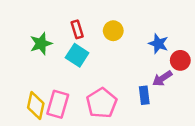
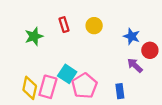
cyan square: (77, 55) -> (67, 74), moved
purple arrow: (162, 78) -> (135, 65), turned 77
blue rectangle: (144, 95) -> (120, 91), moved

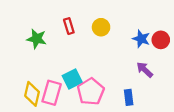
green star: (34, 36) -> (37, 39), turned 30
red circle: (150, 50) -> (161, 40), moved
cyan square: (67, 74) -> (72, 79), turned 30

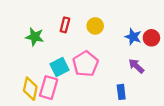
red rectangle: (69, 26) -> (65, 25), turned 32
cyan square: (72, 79) -> (59, 67), moved
pink pentagon: (91, 92) -> (85, 64), moved

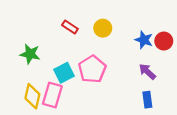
red rectangle: (65, 25) -> (70, 27), turned -72
green star: (35, 37) -> (30, 54), moved
blue rectangle: (121, 92) -> (147, 100), moved

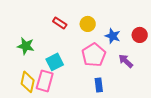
blue star: (144, 40) -> (113, 36), moved
pink pentagon: (92, 69) -> (94, 55), moved
blue rectangle: (147, 100) -> (99, 85), moved

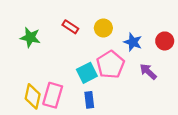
green star: (26, 46) -> (30, 37), moved
cyan square: (55, 62) -> (87, 73), moved
blue rectangle: (99, 85) -> (89, 100), moved

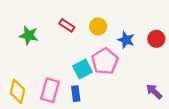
purple arrow: (148, 72) -> (154, 91), moved
yellow diamond: (33, 96) -> (18, 91), moved
blue rectangle: (89, 100) -> (76, 94), moved

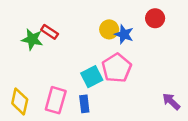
red rectangle: (67, 25) -> (50, 32), moved
red circle: (156, 39) -> (155, 18), moved
blue star: (126, 40) -> (124, 34), moved

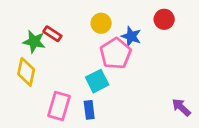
yellow circle: (109, 29) -> (101, 23), moved
pink pentagon: (117, 68) -> (116, 53), moved
yellow diamond: (20, 101) -> (26, 72), moved

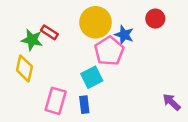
yellow circle: (101, 23) -> (95, 22), size x1.6

